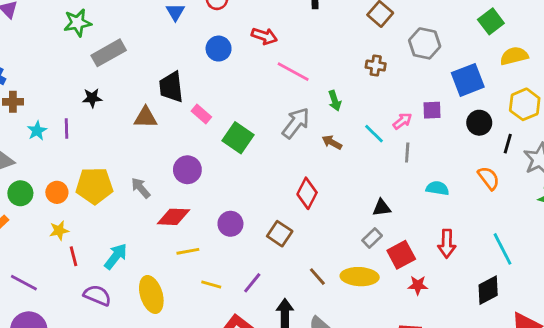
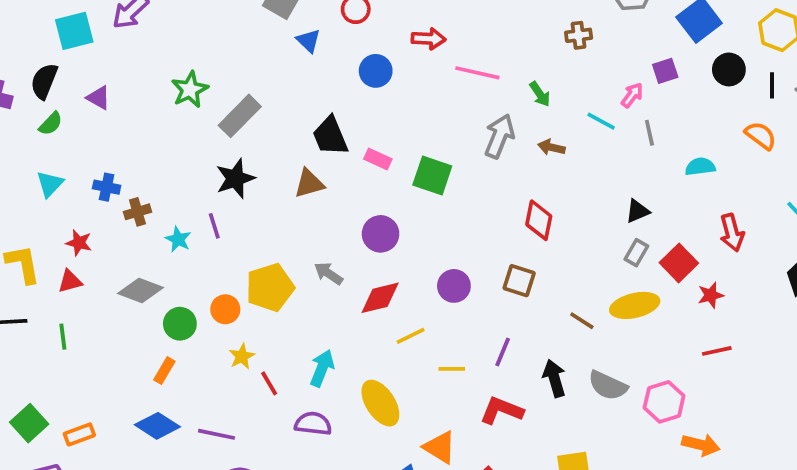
black star: (92, 98) -> (235, 178), size x1.5

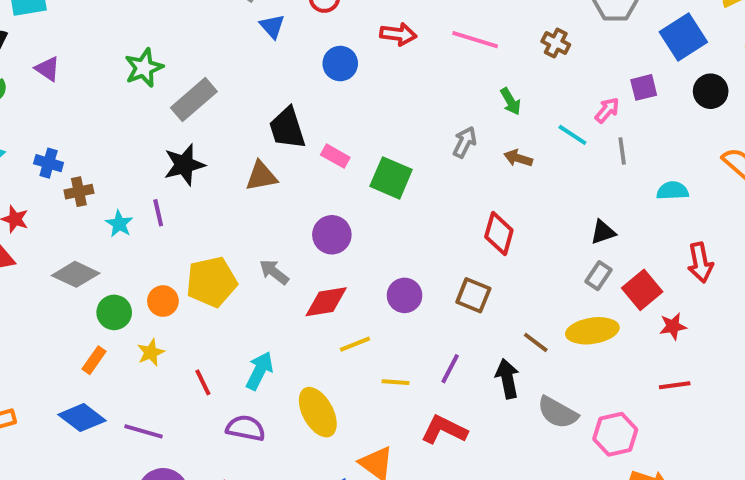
brown cross: (579, 35) -> (556, 43), turned 30
pink line: (477, 73) -> (475, 40), moved
gray arrow: (499, 136) -> (465, 142), size x0.7
yellow star: (242, 356) -> (151, 353), moved
black arrow: (554, 378) -> (507, 379), moved

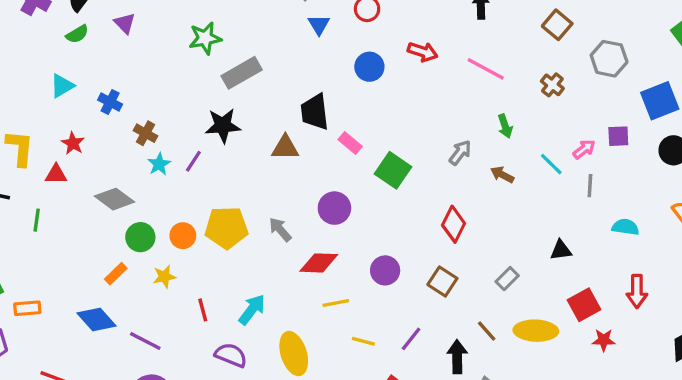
brown cross: (79, 192) -> (146, 133), moved, turned 30
purple line: (158, 213) -> (193, 161), turned 35
red diamond: (499, 233) -> (454, 224), moved
gray rectangle: (598, 276) -> (507, 279), moved

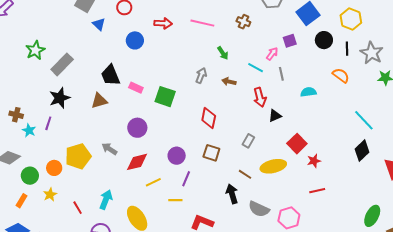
red arrow: (637, 291) -> (260, 97), moved
purple line: (411, 339) -> (186, 179), moved

